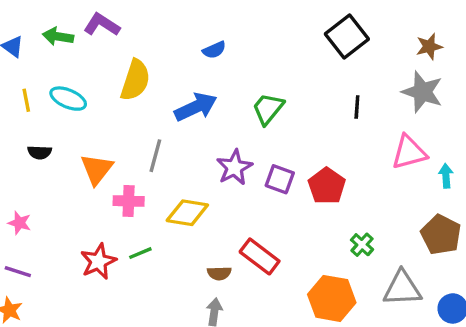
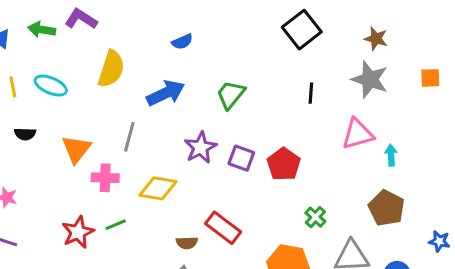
brown star: (429, 47) -> (376, 39), turned 30

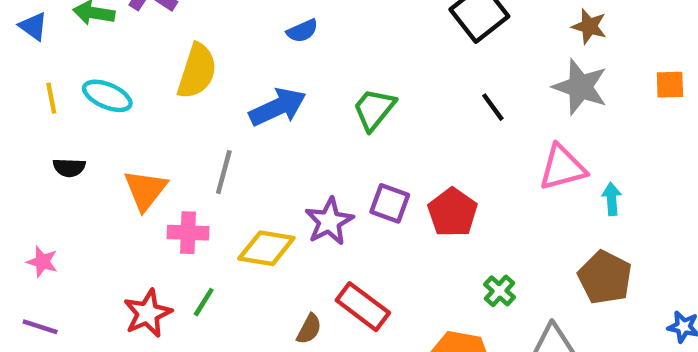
black line: (311, 93) -> (493, 107), turned -40
purple star: (200, 148) -> (329, 221), moved
green line: (116, 225) -> (204, 302), turned -35
brown semicircle: (187, 243) -> (309, 329), turned -60

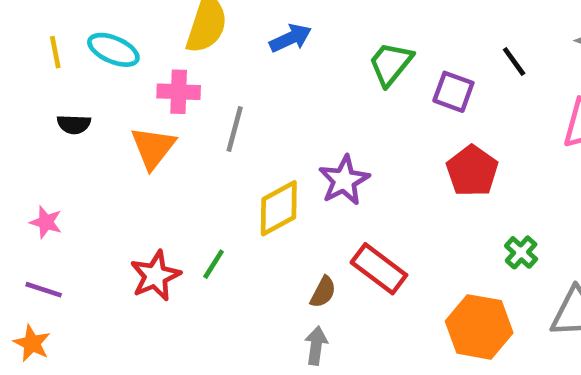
blue arrow: (278, 107) -> (290, 38), moved, size x0.7
purple square: (390, 203) -> (453, 92), moved
pink cross: (188, 233) -> (179, 92), moved
yellow diamond: (266, 248) -> (279, 208), turned -38

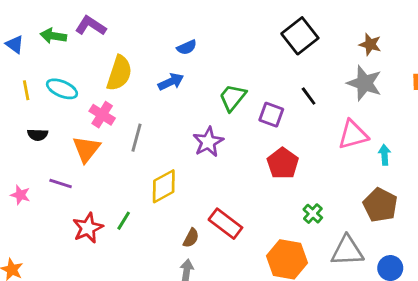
pink cross: (179, 92) -> (102, 115), turned 30
purple star: (344, 180) -> (208, 142), moved
purple line: (44, 290) -> (61, 183), moved

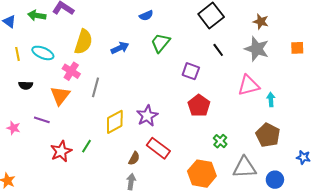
blue semicircle: (187, 47) -> (146, 15), moved
black line: (309, 96) -> (218, 50), moved
green trapezoid: (233, 97) -> (160, 43), moved
purple star: (208, 142) -> (147, 116), moved

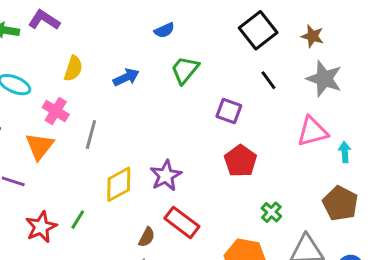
brown star: (261, 22) -> (312, 36), moved
yellow semicircle: (83, 42) -> (73, 68), size x0.7

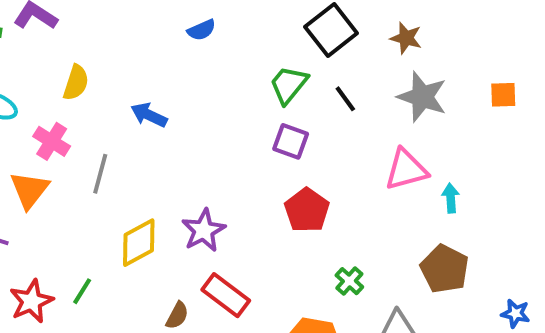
green trapezoid: (185, 70) -> (289, 85), moved
blue arrow: (126, 77) -> (149, 115), moved, turned -130

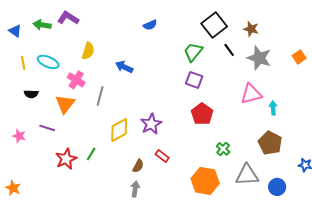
orange square: (503, 95) -> (299, 57), turned -32
black line: (345, 99) -> (229, 50), moved
red rectangle: (226, 295) -> (162, 156), size x0.6

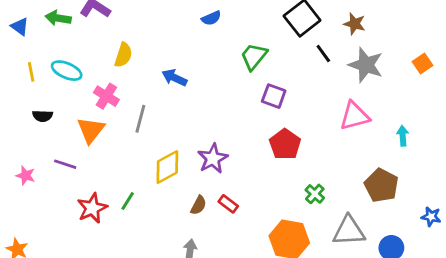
green trapezoid: (193, 52) -> (254, 56), moved
cyan arrow: (273, 108) -> (403, 136), moved
brown semicircle: (138, 166) -> (199, 205), moved

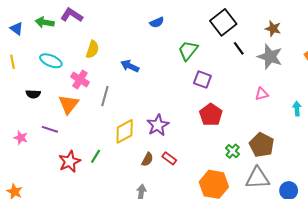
brown star: (355, 24) -> (273, 29), moved
yellow line: (31, 72) -> (12, 62), moved
pink triangle: (355, 116) -> (262, 94), size x0.6
brown pentagon: (381, 185) -> (262, 145), moved

